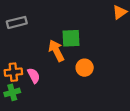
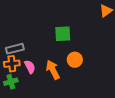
gray rectangle: (17, 22) -> (15, 49), moved
orange arrow: (56, 51) -> (53, 70), moved

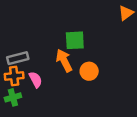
orange arrow: (53, 70) -> (64, 61), moved

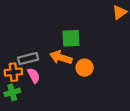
gray rectangle: (18, 58) -> (28, 59), moved
orange arrow: (64, 61) -> (61, 57), turned -45

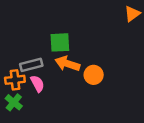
green square: (71, 38) -> (60, 42), moved
green cross: (12, 92) -> (14, 102), turned -35

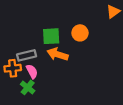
orange circle: (94, 75) -> (80, 33), moved
green cross: (14, 102) -> (28, 87), moved

